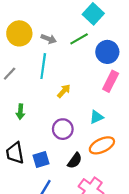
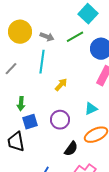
blue square: (41, 159) -> (30, 122), moved

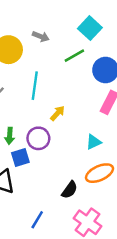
gray arrow: (47, 37) -> (41, 36), moved
purple circle: (60, 120) -> (38, 138), moved

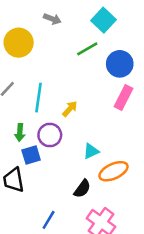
gray arrow: (41, 36) -> (52, 19), moved
cyan line: (35, 86) -> (39, 98), moved
cyan triangle: (94, 142) -> (91, 151), moved

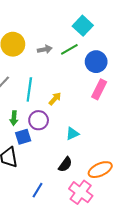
gray arrow: (52, 19) -> (45, 49), moved, turned -32
orange ellipse: (113, 171) -> (100, 170), moved

